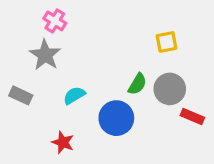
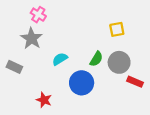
cyan semicircle: (74, 95) -> (60, 59), moved

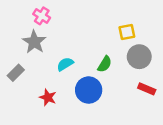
gray circle: (119, 62) -> (139, 57), moved
gray rectangle: (14, 67) -> (16, 73), turned -70
red star: (44, 100) -> (48, 97), moved

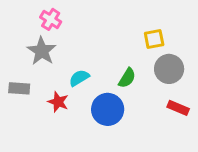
gray rectangle: (16, 73) -> (19, 88), turned 49
red star: (48, 97) -> (58, 102), moved

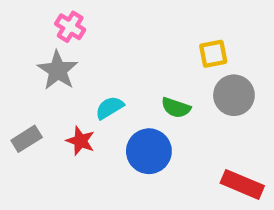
green semicircle: (127, 78) -> (176, 108), turned 78
gray rectangle: (19, 88) -> (27, 139), moved, turned -36
red rectangle: (178, 108) -> (242, 184), moved, size x1.4

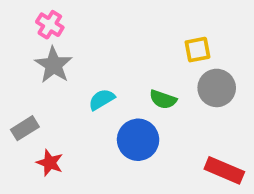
pink cross: (70, 27) -> (50, 25), moved
red star: (80, 141) -> (50, 163), moved

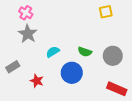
yellow square: (197, 50) -> (106, 12), moved
gray circle: (217, 88) -> (113, 56), moved
red star: (50, 163) -> (37, 81), moved

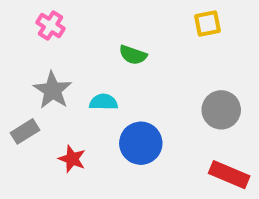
gray star: (28, 34) -> (53, 90), moved
cyan semicircle: (53, 52) -> (104, 102), turned 32
green semicircle: (85, 52) -> (133, 55), moved

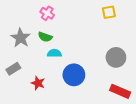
pink cross: (51, 26) -> (47, 13), moved
green semicircle: (133, 55) -> (45, 37), moved
gray star: (53, 90) -> (21, 38), moved

